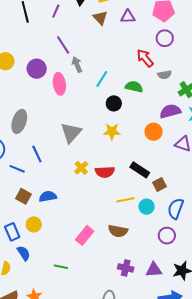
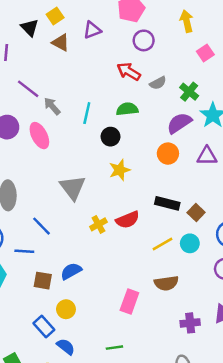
yellow cross: (81, 168) -> (98, 224), turned 32

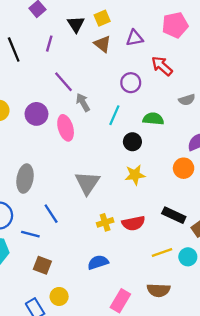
purple circle: (144, 40) -> (131, 83), moved
red arrow: (129, 71) -> (162, 66), moved
blue semicircle: (71, 271) -> (98, 262), moved

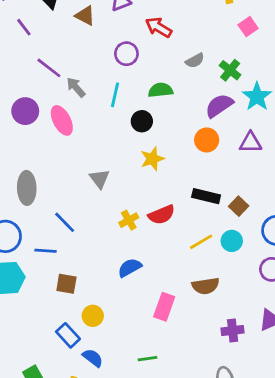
purple line: (49, 44) -> (24, 27), turned -42
gray triangle: (87, 183) -> (99, 179), size x0.7

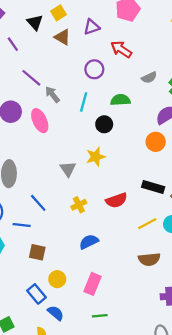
yellow star: (152, 159) -> (96, 157), moved
yellow cross: (129, 220) -> (79, 205), moved
pink rectangle: (164, 307) -> (93, 284), moved

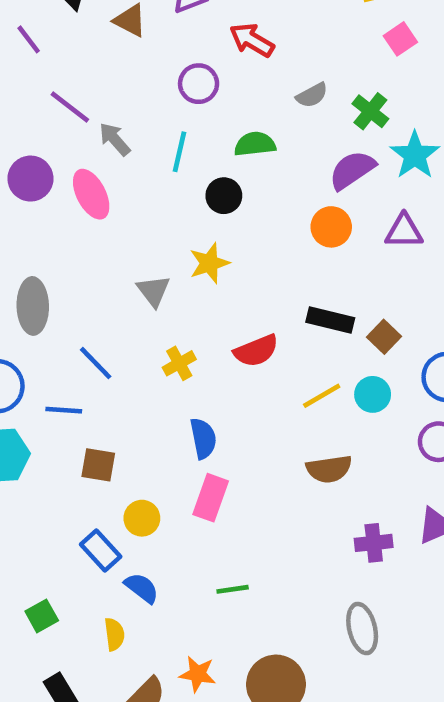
blue semicircle: (89, 242) -> (203, 438), turned 108
pink rectangle: (93, 284) -> (211, 498), moved

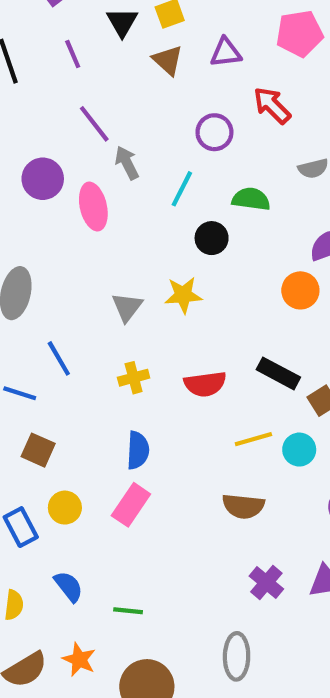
purple cross: (374, 543) -> (266, 583), turned 32
blue semicircle: (142, 588) -> (69, 586), moved
green line: (233, 589) -> (128, 611), moved

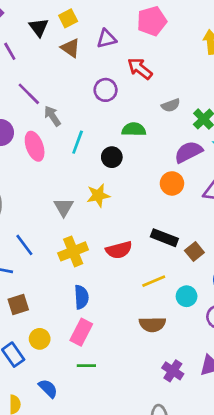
cyan line: (182, 189) -> (78, 142), moved
yellow cross: (134, 378) -> (73, 251), size x1.5
brown square: (38, 450) -> (18, 305), turned -35
cyan circle: (299, 450) -> (187, 296), moved
green line: (128, 611) -> (86, 366), moved

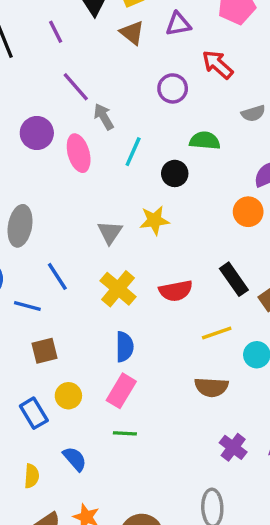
black rectangle: (164, 238) -> (234, 279), turned 30
yellow cross: (73, 251) -> (118, 289), turned -32

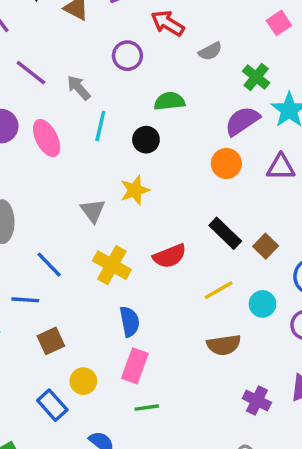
gray semicircle: (253, 113) -> (210, 51), moved
gray arrow: (104, 117) -> (79, 88), moved

